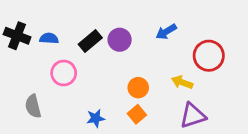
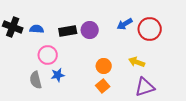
black rectangle: (90, 41) -> (68, 31), turned 30
red circle: (209, 56) -> (150, 29), moved
gray semicircle: (33, 106) -> (36, 80), moved
blue star: (96, 118) -> (58, 75), moved

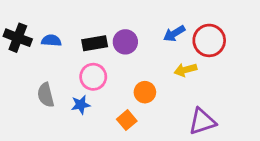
pink circle: (48, 55) -> (93, 77), moved
yellow arrow: (137, 62) -> (185, 70), moved, turned -35
gray semicircle: (36, 80) -> (46, 95), moved
orange square: (103, 86) -> (127, 120), moved

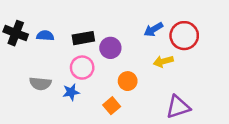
purple circle: (125, 42) -> (110, 48), moved
gray semicircle: (46, 95) -> (40, 84), turned -70

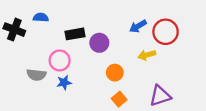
blue semicircle: (45, 36) -> (41, 17), moved
pink circle: (82, 68) -> (60, 60), moved
orange square: (112, 106) -> (119, 99), moved

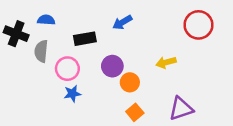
blue arrow: (138, 26) -> (122, 22), moved
red circle: (166, 32) -> (199, 25), moved
purple circle: (99, 43) -> (112, 66), moved
gray semicircle: (36, 75) -> (41, 51), moved, turned 90

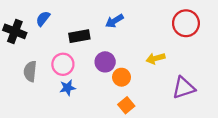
blue semicircle: (46, 20) -> (43, 19), turned -56
gray semicircle: (41, 51) -> (30, 71), moved
purple triangle: (181, 109) -> (184, 88), moved

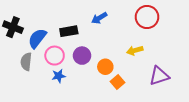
blue semicircle: (43, 19) -> (37, 38), moved, size x1.5
red circle: (186, 23) -> (147, 17), moved
purple circle: (105, 62) -> (82, 56), moved
orange square: (126, 105) -> (118, 82), moved

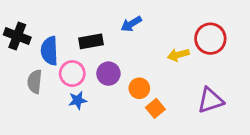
red circle: (147, 17) -> (210, 39), moved
blue semicircle: (37, 38) -> (49, 51), turned -40
yellow arrow: (135, 50) -> (178, 55), moved

